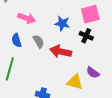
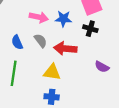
pink arrow: (27, 18) -> (39, 17), moved
yellow triangle: (75, 82) -> (52, 72), moved

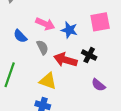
black cross: (90, 29) -> (89, 55), moved
blue semicircle: (17, 42) -> (20, 36), moved, turned -32

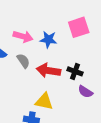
black cross: (89, 55) -> (75, 71), moved
yellow triangle: (48, 81) -> (44, 101), moved

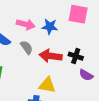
pink square: (79, 27) -> (78, 14), turned 30

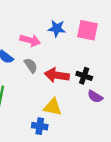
blue star: (50, 27) -> (57, 28), moved

